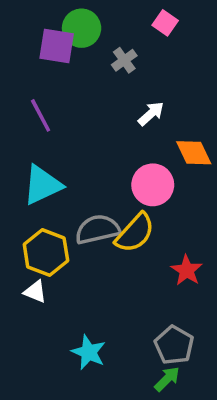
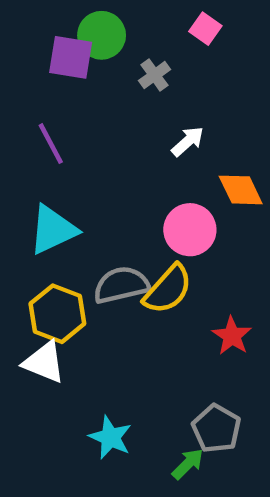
white triangle: (35, 292) -> (44, 362), size x1.5
green arrow: (167, 379) -> (188, 464), moved

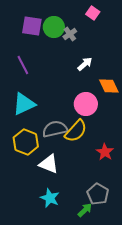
green circle: (102, 35) -> (54, 27), moved
white triangle: (44, 362) -> (49, 164), moved

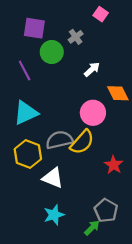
green circle: (54, 27) -> (52, 52), moved
cyan star: (50, 198) -> (54, 215), turned 30

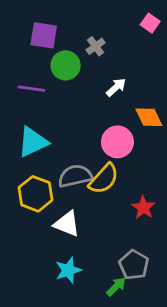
pink square: (101, 14) -> (150, 23), moved
purple line: (25, 70) -> (31, 89), turned -54

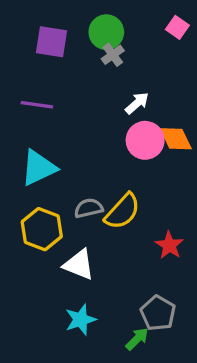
green circle: (66, 65) -> (106, 32), moved
pink circle: (117, 142) -> (145, 140), moved
gray semicircle: (75, 176) -> (89, 208), size x0.7

